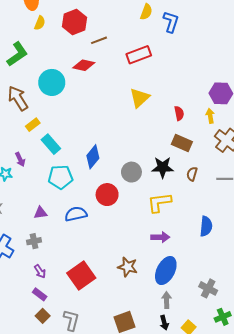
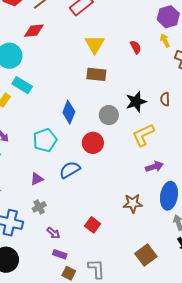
brown rectangle: (182, 143) -> (96, 74), moved
cyan rectangle: (51, 144) -> (22, 85), moved
red square: (81, 276) -> (93, 225), size x0.6

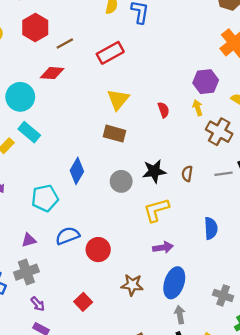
red circle: (93, 143) -> (98, 250), moved
gray cross: (39, 207) -> (26, 272), size x1.5

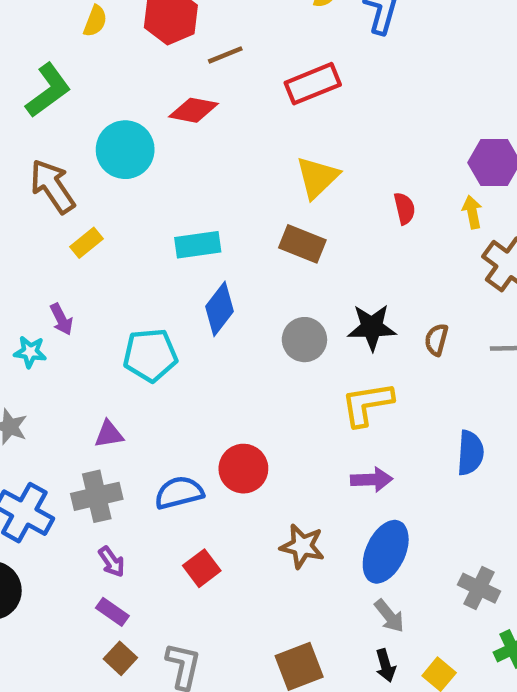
cyan rectangle: (29, 132) -> (198, 245), moved, turned -55
blue semicircle: (68, 236) -> (179, 493), moved
gray arrow: (180, 315) -> (389, 616), turned 144

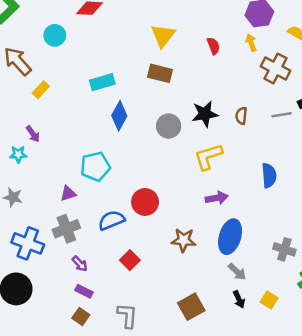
cyan circle: (125, 150) -> (55, 35), size x0.7
cyan pentagon: (150, 355) -> (95, 167), moved
brown square: (120, 658) -> (81, 317), moved

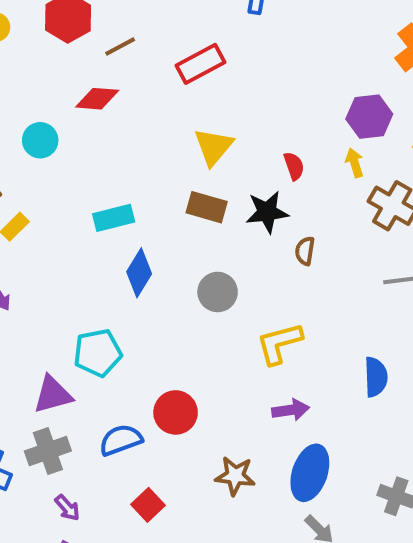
black star: (205, 114) -> (267, 212), moved
brown semicircle: (241, 116) -> (305, 251), moved
purple triangle: (68, 194) -> (53, 395), size x1.5

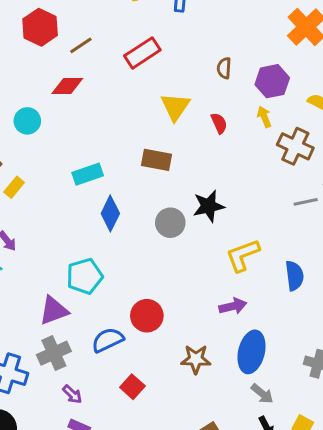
yellow triangle: (214, 147) -> (175, 107), moved
black star: (267, 212) -> (209, 206), moved
brown semicircle: (305, 251) -> (224, 68), moved
yellow L-shape: (279, 343) -> (243, 255), moved

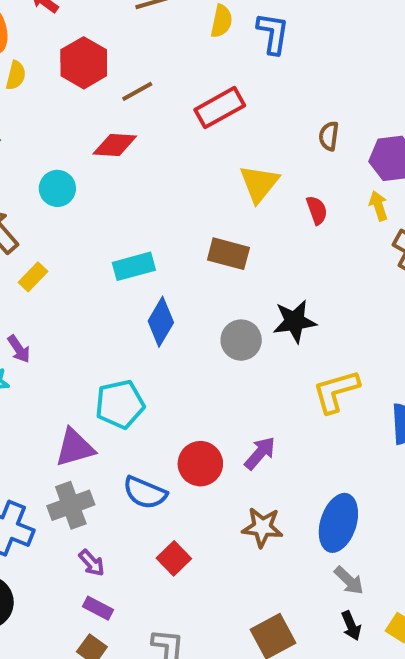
purple arrow: (233, 306) -> (260, 453), moved, turned -40
blue semicircle: (108, 340) -> (145, 493), turned -136

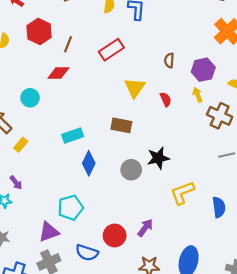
brown line: (137, 91) -> (68, 44), turned -35

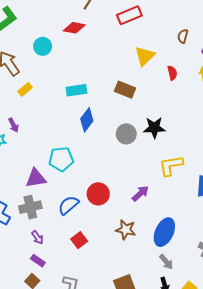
purple arrow: (145, 228) -> (140, 193), moved
blue semicircle: (87, 253) -> (68, 205), turned 110

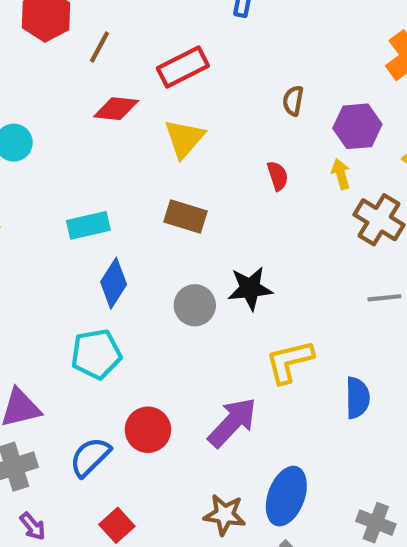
red diamond: (74, 28) -> (116, 109), moved
yellow triangle: (145, 56) -> (184, 139), moved
cyan pentagon: (61, 159) -> (96, 354), moved
purple arrow: (140, 193) -> (232, 422), size x1.5
brown star: (126, 230) -> (225, 515), moved

